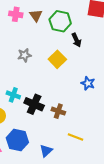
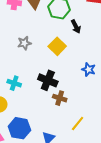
black cross: (34, 104) -> (48, 80), moved
yellow line: (75, 137) -> (78, 124), turned -70

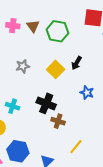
black arrow: (76, 27) -> (77, 63), moved, turned 56

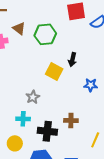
brown triangle: (33, 26) -> (19, 28), moved
gray star: (23, 66) -> (33, 97), moved
black cross: (46, 103) -> (47, 131), moved

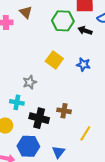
green hexagon: (45, 34) -> (63, 21), moved
black arrow: (72, 60) -> (85, 31), moved, turned 88
blue star: (91, 85) -> (83, 65), moved

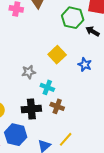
cyan cross: (17, 102) -> (47, 87), moved
black cross: (39, 118) -> (31, 109), turned -30
yellow line: (85, 134) -> (66, 139), moved

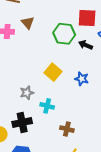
brown cross: (57, 106) -> (67, 129), moved
black cross: (31, 109) -> (22, 123), moved

